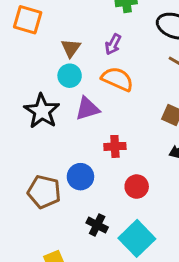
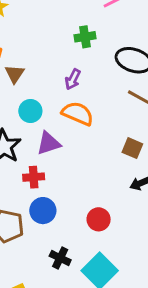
brown triangle: (71, 48) -> (15, 74), moved
red cross: (115, 146) -> (34, 177), moved

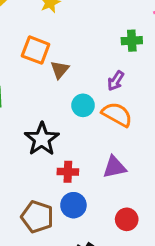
cyan circle: (30, 111) -> (83, 105), moved
purple triangle: (49, 143) -> (115, 167), moved

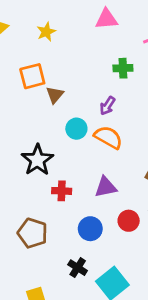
orange square: (36, 50) -> (32, 76), turned -36
blue circle: (73, 205) -> (90, 229), moved
red circle: (127, 219) -> (129, 221), moved

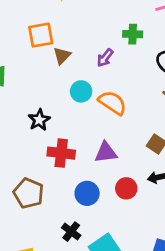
purple arrow: (107, 106) -> (105, 58), moved
black star: (37, 160) -> (39, 120), size x0.7
red cross: (62, 191) -> (61, 153), size x1.4

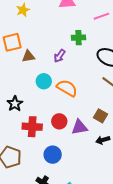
brown triangle: (62, 56) -> (28, 56), turned 40
purple triangle: (106, 153) -> (79, 127), moved
red circle: (126, 188) -> (59, 121), moved

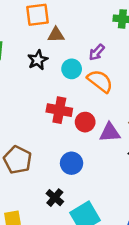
purple arrow: (60, 56) -> (97, 52), moved
black star: (15, 104) -> (38, 60), moved
red cross: (32, 127) -> (59, 110), moved

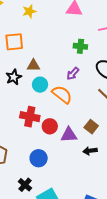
brown triangle: (56, 35) -> (33, 65), moved
purple arrow: (97, 52) -> (73, 74), moved

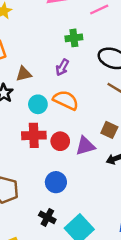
purple arrow: (73, 74) -> (62, 67), moved
cyan circle: (40, 85) -> (38, 104), moved

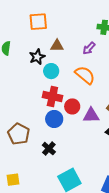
cyan circle: (38, 104) -> (51, 71), moved
blue circle: (56, 182) -> (54, 119), moved
black cross: (47, 217) -> (49, 149), moved

